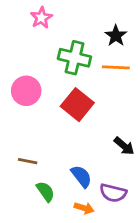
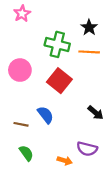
pink star: (41, 18) -> (22, 14), moved
blue semicircle: (81, 176) -> (45, 115), moved
green semicircle: (45, 192) -> (26, 153), moved

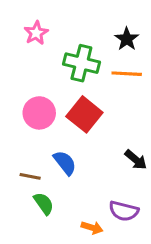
pink star: (22, 14) -> (36, 33), moved
pink circle: (20, 70) -> (39, 113), moved
green semicircle: (26, 153) -> (44, 203), moved

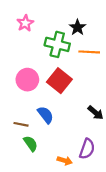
black star: (127, 39) -> (77, 27), moved
purple semicircle: (124, 211) -> (87, 149), turned -84

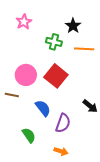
green cross: (57, 44) -> (54, 42), size x0.7
brown line: (21, 124) -> (12, 95), moved
purple semicircle: (87, 149) -> (63, 123), moved

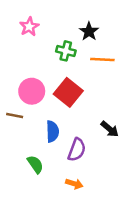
blue semicircle: (43, 108) -> (52, 131), turned 36

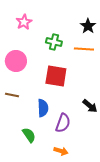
black star: (89, 31) -> (88, 26), moved
pink circle: (32, 91) -> (16, 61), moved
red square: (68, 92) -> (56, 76), turned -30

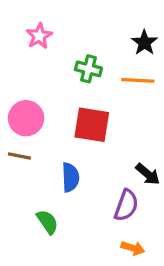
pink circle: (16, 61) -> (26, 118), moved
purple semicircle: (63, 123) -> (126, 205), moved
orange arrow: (61, 151) -> (133, 248), moved

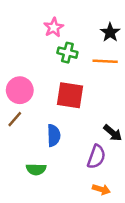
pink star: (39, 36) -> (54, 27), moved
brown line: (19, 156) -> (15, 119), turned -60
green semicircle: (47, 222) -> (36, 169), turned 126

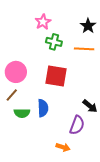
green semicircle: (36, 169) -> (22, 113), moved
orange arrow: (101, 189) -> (63, 147), moved

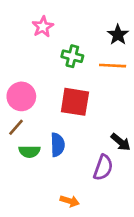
pink star: (43, 22) -> (43, 27), moved
orange arrow: (63, 147) -> (70, 201), moved

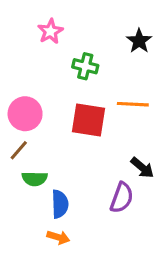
orange line: (113, 66) -> (133, 104), moved
blue semicircle: (58, 145) -> (60, 204), moved
orange arrow: (70, 201) -> (58, 237), moved

